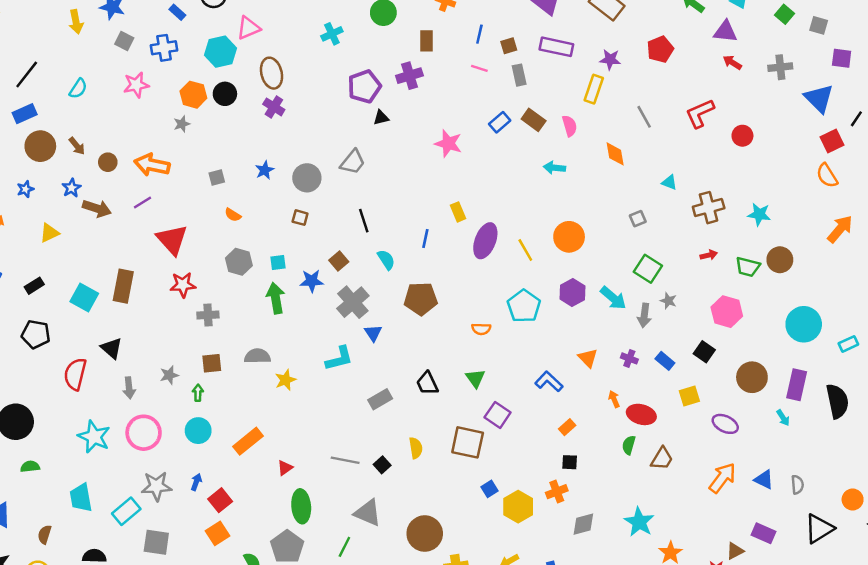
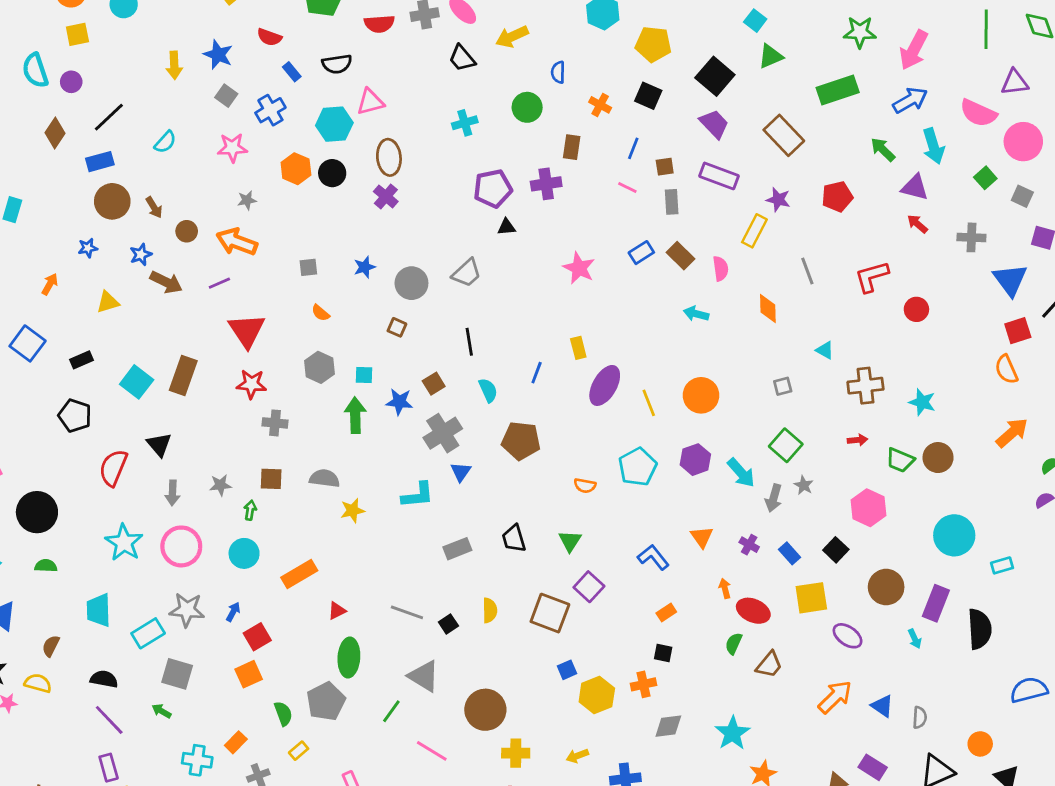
blue cross: (164, 48) -> (270, 110), turned -30
gray star: (182, 124) -> (247, 200), moved
yellow square: (689, 396) -> (811, 598), size x1.4

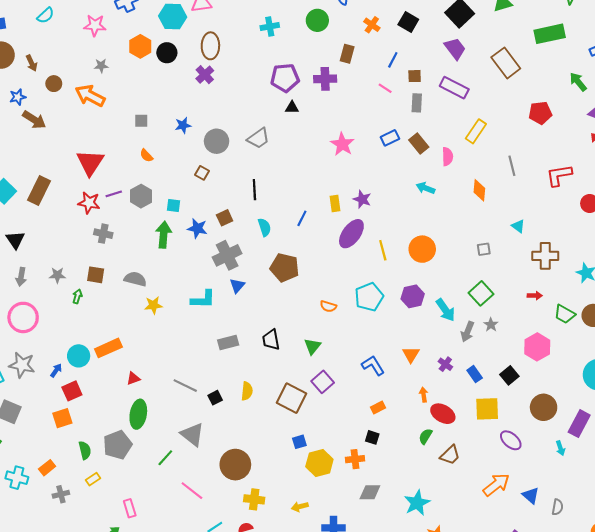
purple star: (778, 200) -> (362, 199), moved
purple line: (219, 283) -> (114, 194), moved
cyan circle: (244, 553) -> (79, 356), moved

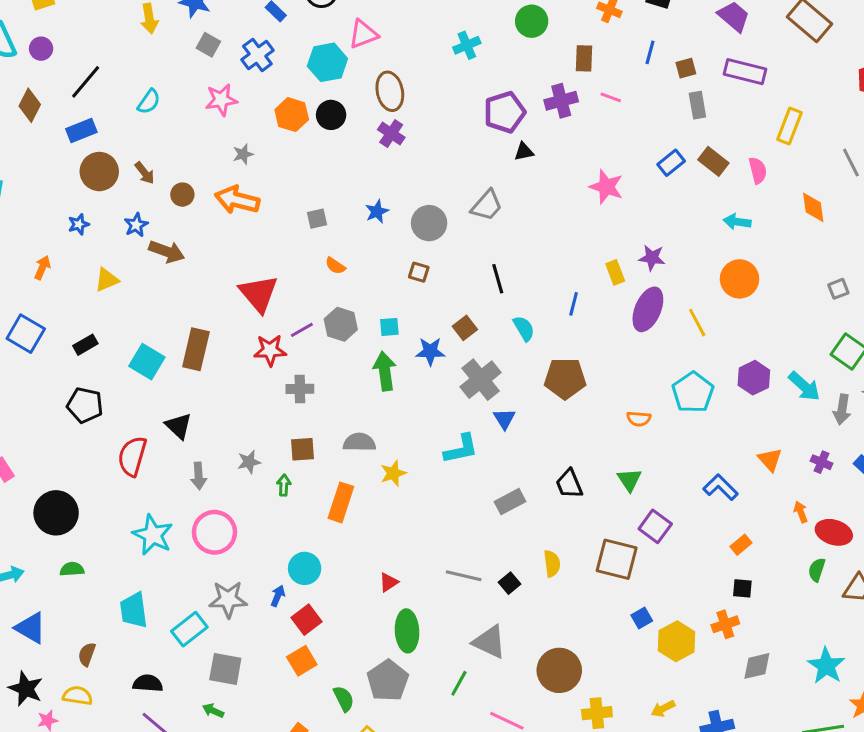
pink line: (385, 88) -> (611, 97), moved
orange circle: (422, 249) -> (740, 279), moved
orange rectangle: (108, 348) -> (341, 502), moved, turned -35

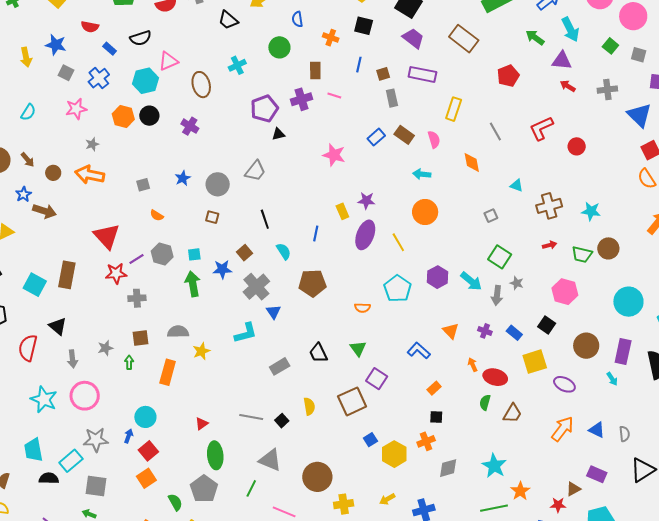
brown ellipse: (390, 91) -> (201, 85), moved
brown square: (617, 559) -> (352, 401), turned -36
black semicircle: (148, 683) -> (49, 478), moved

